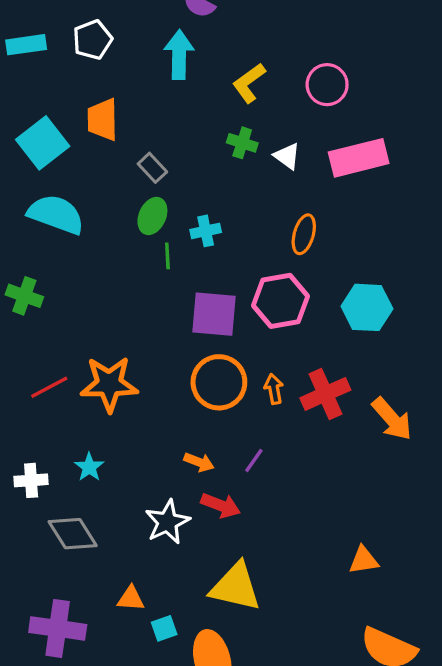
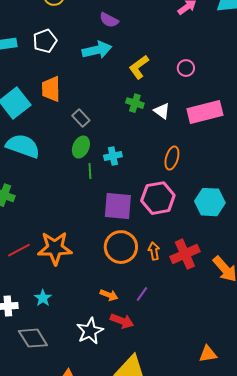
cyan arrow: (179, 55) -> (97, 50), turned 76
pink circle: (327, 85) -> (186, 68), size x0.7

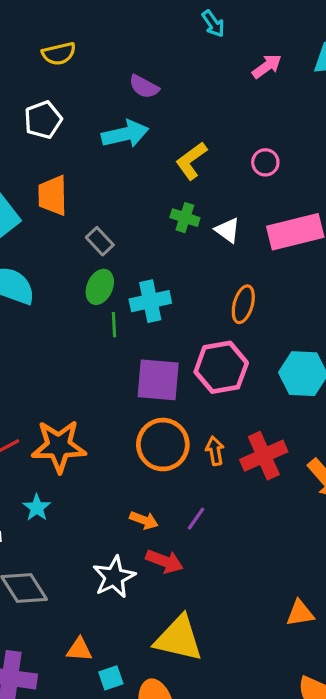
cyan cross: (113, 156) -> (150, 301), size x1.4
cyan star: (43, 298) -> (37, 508), moved

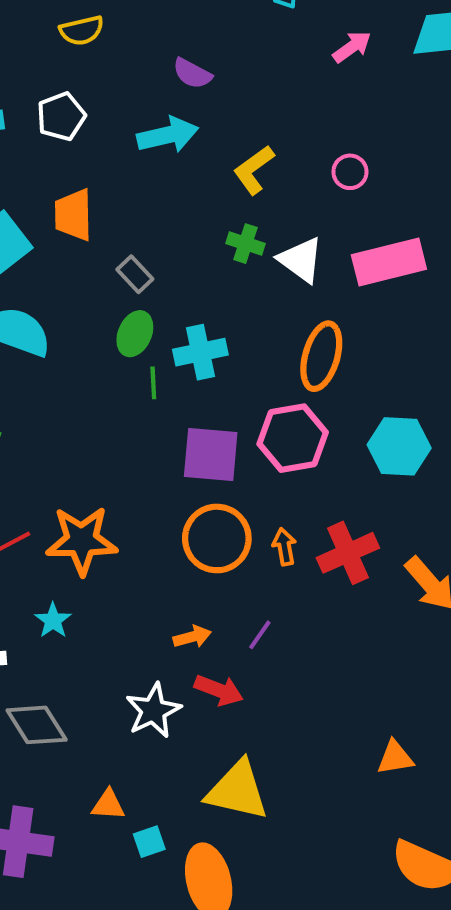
white triangle: (228, 230) -> (301, 260), size x1.4
orange ellipse: (243, 304) -> (321, 356), size x1.4
orange arrow: (144, 520) -> (192, 637), turned -36

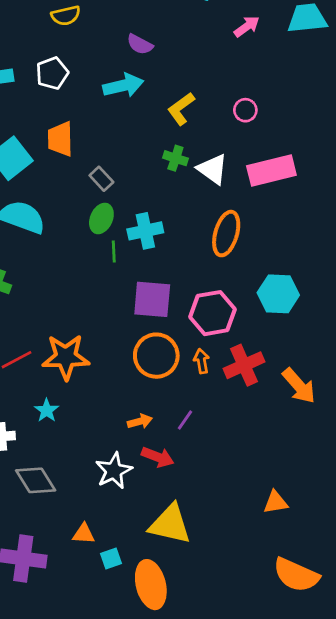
pink hexagon: (293, 438) -> (212, 313), moved

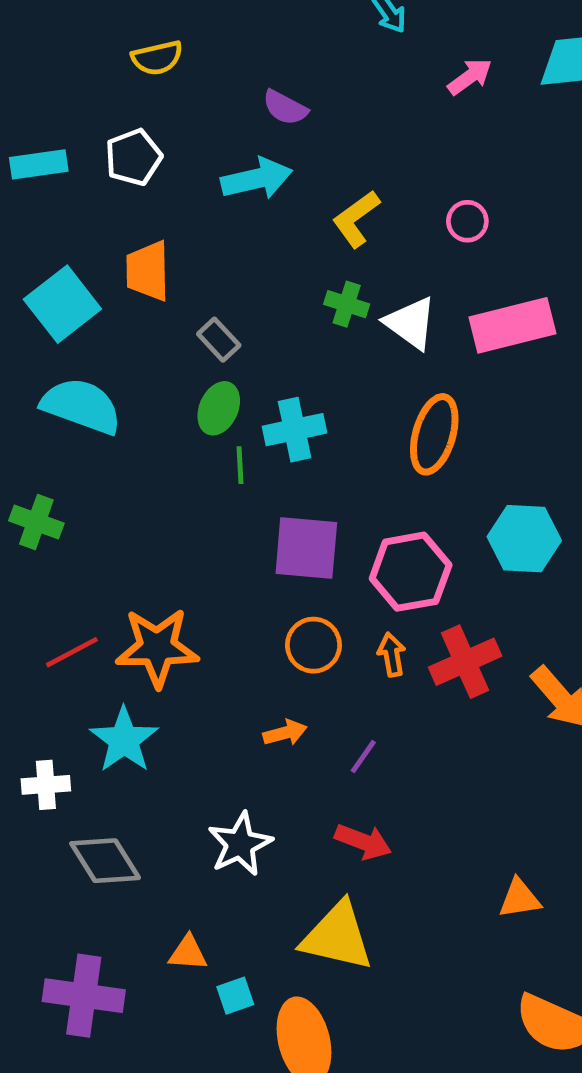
orange circle: (156, 356) -> (313, 645), size x0.7
cyan star: (47, 410) -> (124, 740), size x1.6
orange arrow: (140, 421) -> (285, 733), moved
red arrow: (158, 457) -> (363, 842), moved

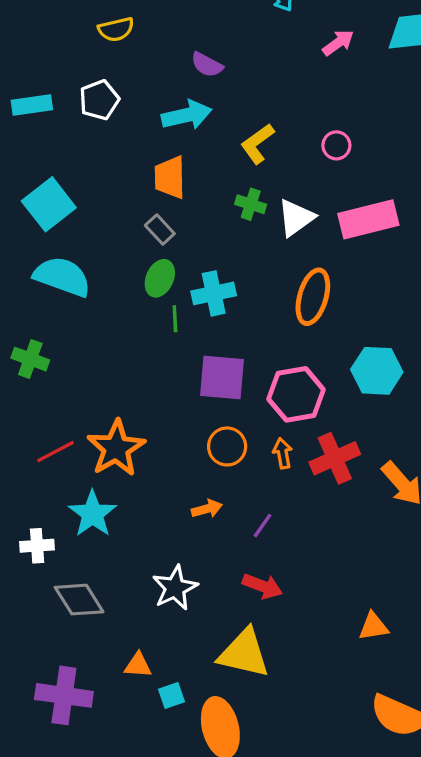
orange trapezoid: (148, 271) -> (170, 177), moved
white triangle: (411, 323) -> (296, 218), turned 48
orange star: (157, 647) -> (116, 448), turned -30

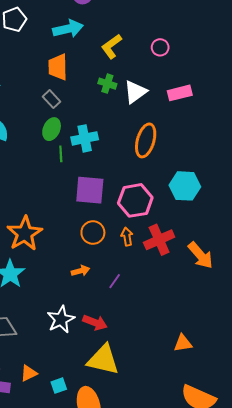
pink rectangle: (368, 219) -> (180, 93), size x0.7
red arrow: (262, 586) -> (95, 322), moved
orange triangle: (138, 665) -> (29, 373), moved, turned -30

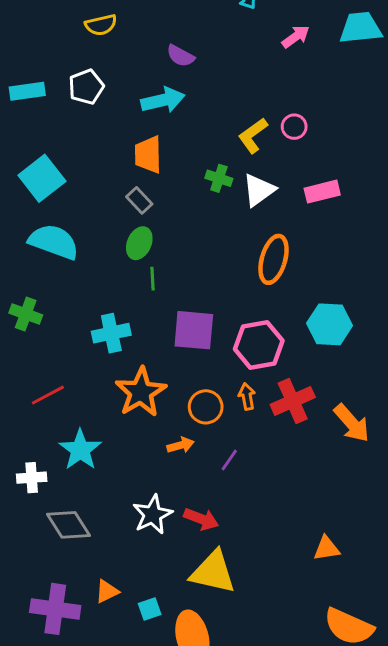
yellow L-shape: (112, 46) -> (253, 135), moved
cyan cross: (85, 138) -> (111, 333), moved
orange circle: (93, 233) -> (206, 407), moved
orange star: (25, 234) -> (141, 392), moved

